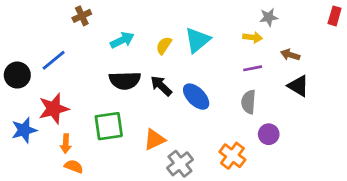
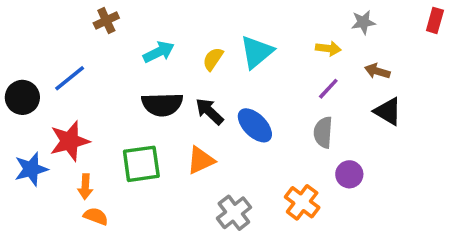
gray star: (269, 17) -> (363, 22), moved
purple line: (253, 68) -> (328, 89), turned -36
orange triangle: (154, 140) -> (201, 160), moved

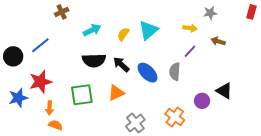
black triangle: (388, 111) -> (224, 91), moved
gray semicircle: (323, 132) -> (175, 72), moved

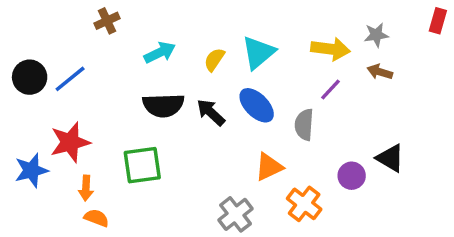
gray star: (210, 13) -> (376, 35), moved
yellow arrow: (190, 28) -> (331, 49), size x1.5
black circle: (13, 56) -> (30, 77), moved
blue ellipse: (147, 73) -> (257, 105), moved
orange triangle: (116, 93) -> (269, 167), moved

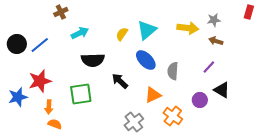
cyan arrow: (160, 53) -> (80, 33), moved
purple line: (331, 89) -> (209, 67), moved
black arrow: (211, 112) -> (120, 81), moved

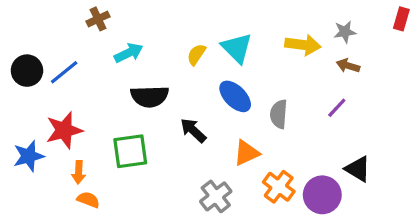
cyan triangle: (147, 30) -> (237, 48), turned -35
black triangle: (222, 90) -> (358, 169), moved
purple circle: (200, 100) -> (322, 195), moved, size x1.5

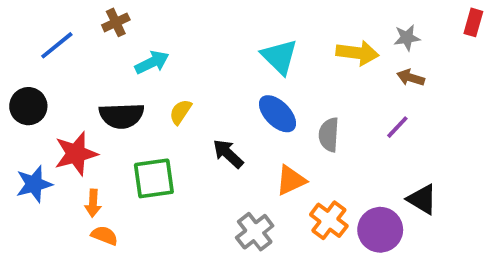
yellow semicircle: (196, 54) -> (180, 112), moved
black circle: (27, 71) -> (28, 106), moved
blue line: (64, 72) -> (57, 45), moved
black semicircle: (150, 96) -> (122, 116), moved

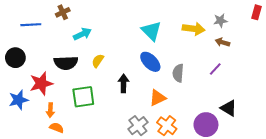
blue line: (57, 45) -> (31, 25), turned 36
black arrow: (228, 154) -> (124, 83), turned 48
orange cross: (329, 220) -> (167, 126), moved

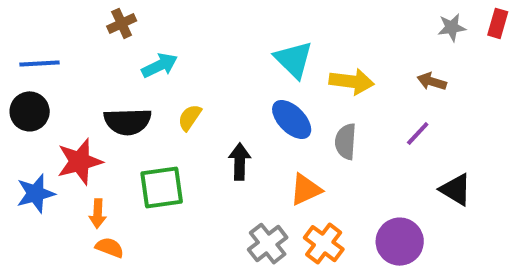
gray star: (220, 21) -> (452, 27), moved
blue line: (31, 25) -> (40, 63), moved
yellow arrow: (194, 29) -> (352, 81), moved
black triangle: (229, 108) -> (456, 190), moved

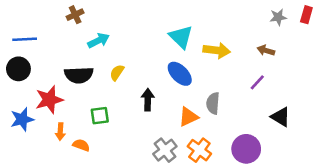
gray semicircle: (346, 142) -> (213, 103), moved
green square: (162, 188) -> (100, 116), size x0.7
orange semicircle: (110, 248) -> (81, 145), moved

